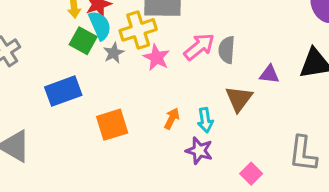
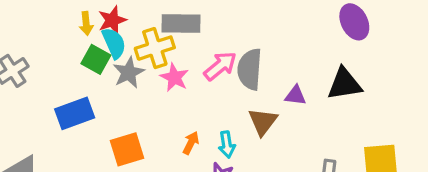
gray semicircle: (227, 50) -> (250, 69), size x1.4
gray star: (114, 53) -> (129, 73), size x1.4

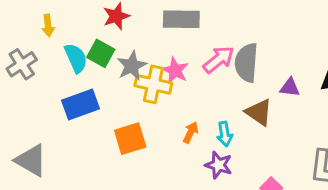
yellow arrow: (86, 23) -> (48, 25), moved
cyan semicircle: (114, 43) -> (76, 58), moved
yellow cross: (155, 48) -> (153, 84), moved, turned 30
brown triangle: (263, 122) -> (259, 112), turned -32

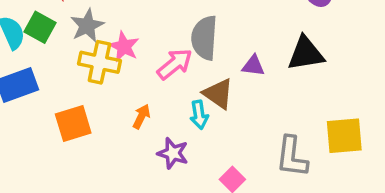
pink arrow: (219, 60) -> (175, 64), moved
gray star: (132, 66) -> (87, 26), moved
cyan arrow: (225, 134) -> (199, 115), moved

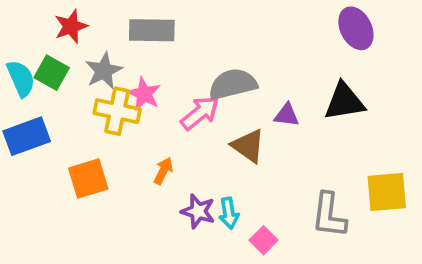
gray semicircle: (204, 38) -> (233, 84), turned 72
cyan arrow: (199, 115) -> (229, 213), moved

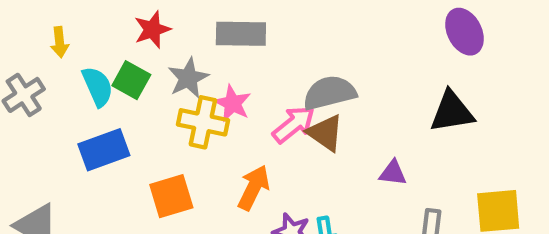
purple triangle: (287, 115) -> (393, 173), moved
brown triangle: (248, 146) -> (325, 133), moved
orange arrow: (163, 171) -> (254, 188), size x1.5

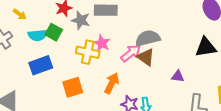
yellow arrow: (60, 42) -> (20, 14), turned -48
gray star: (188, 78) -> (81, 20), moved, turned -30
cyan semicircle: (98, 86) -> (38, 35), turned 108

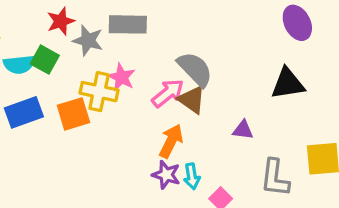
gray semicircle: (148, 38) -> (195, 69), turned 60
orange arrow: (112, 83) -> (171, 141), moved
orange square: (73, 87) -> (73, 114), moved

